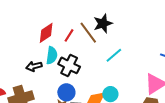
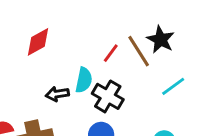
black star: (103, 23) -> (161, 40), turned -30
red diamond: (46, 33) -> (38, 42), moved

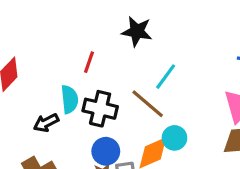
brown line: (139, 51) -> (148, 104), moved

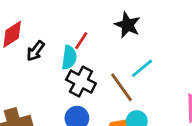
cyan semicircle: (70, 99) -> (69, 57), moved
black arrow: (46, 123) -> (35, 51), moved, turned -40

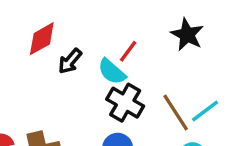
cyan semicircle: (69, 57) -> (112, 72), turned 120
cyan line: (142, 68) -> (205, 111), moved

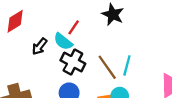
black arrow: (70, 61) -> (40, 46), moved
cyan line: (205, 111) -> (127, 65), turned -36

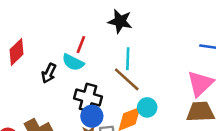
black cross: (73, 62) -> (88, 97), moved
cyan line: (127, 65) -> (128, 59), moved

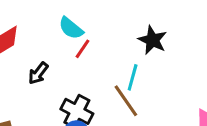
black star: (120, 21) -> (152, 40), moved
cyan semicircle: (73, 62) -> (71, 28), moved

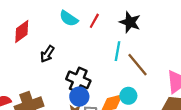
red line: (83, 49) -> (94, 21), moved
brown line: (126, 101) -> (138, 65), moved

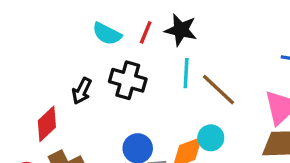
black star: (130, 22) -> (181, 30), moved
red diamond: (22, 31) -> (47, 124), moved
black cross: (78, 80) -> (128, 80), moved

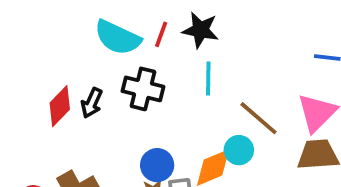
cyan semicircle: (107, 34) -> (118, 38), size x1.4
brown line: (218, 90) -> (259, 118), moved
red diamond: (47, 124) -> (60, 106), moved

